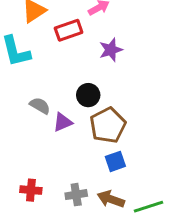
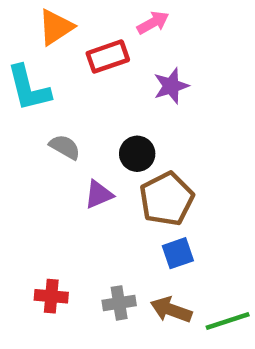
gray semicircle: (40, 106) -> (65, 147), moved

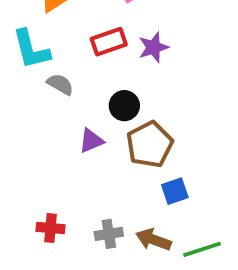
red rectangle: (108, 57) -> (109, 42), moved
gray semicircle: (65, 147) -> (60, 84), moved
blue square: (178, 253) -> (175, 191), moved

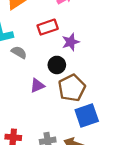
purple star: (153, 47) -> (71, 42), moved
blue square: (175, 191) -> (87, 115), size x1.5

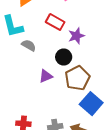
red rectangle: (48, 27) -> (55, 22), turned 48
blue square: (87, 115) -> (91, 104), turned -30

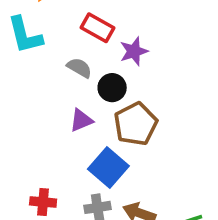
gray semicircle: (29, 45) -> (79, 68), moved
blue square: (91, 104) -> (108, 168), moved

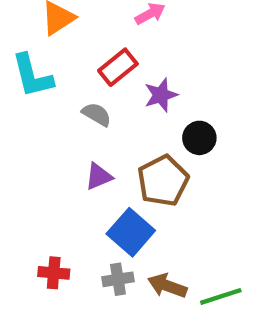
red rectangle: (98, 28) -> (118, 67), turned -68
black circle: (112, 88) -> (199, 138), moved

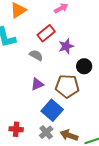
brown pentagon: (163, 181) -> (67, 86), turned 30
gray cross: (118, 279) -> (46, 132), turned -32

